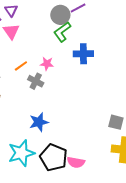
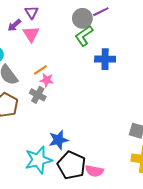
pink star: (47, 64) -> (47, 80), moved
gray cross: (36, 81) -> (38, 95), moved
blue star: (39, 122) -> (59, 140), moved

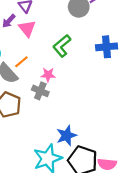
green L-shape: (84, 36) -> (62, 46), moved
orange line: (40, 70) -> (21, 62), moved

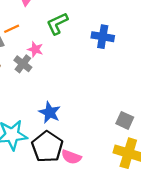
blue star: (66, 135) -> (50, 112), moved, turned 30

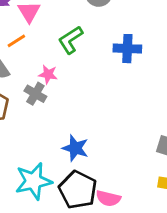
orange line: (12, 29) -> (16, 41), moved

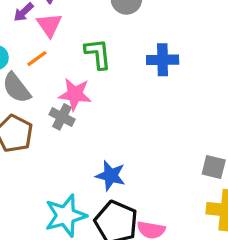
green L-shape: (71, 40) -> (98, 54), turned 120
pink star: (48, 74) -> (75, 94), size x1.5

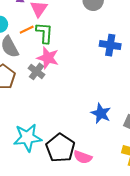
green L-shape: (98, 54) -> (44, 33), moved
blue star: (111, 176) -> (101, 113), moved

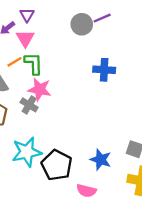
blue star: (101, 113) -> (101, 160), moved
cyan star: (27, 138) -> (27, 152), moved
black pentagon: (60, 148) -> (57, 165), moved

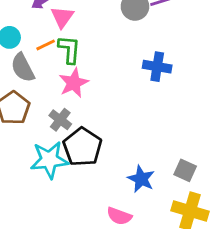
pink star: (40, 89) -> (74, 83), turned 30
gray cross: (29, 105) -> (60, 120), moved
black pentagon: (57, 165) -> (82, 147), moved

